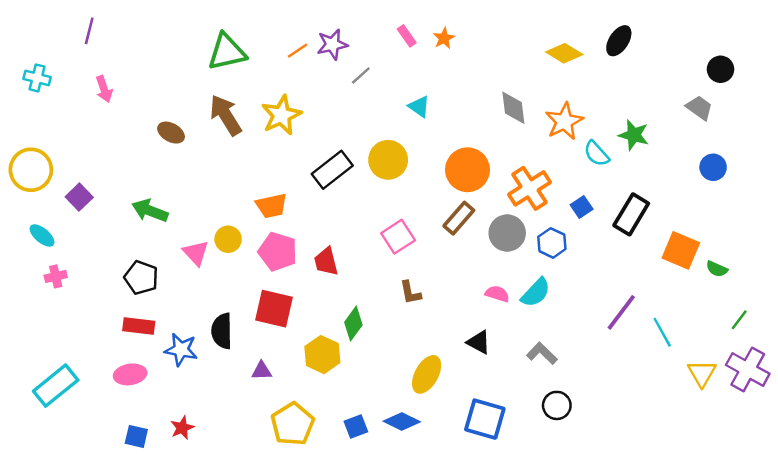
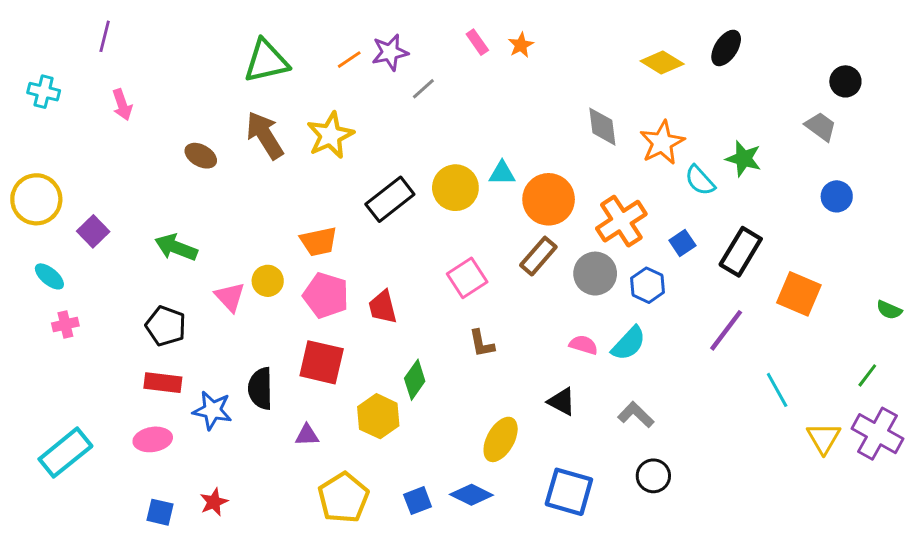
cyan triangle: (419, 106) -> (502, 173), moved, turned -35
green semicircle: (717, 269) -> (889, 310), moved
purple line: (621, 312) -> (726, 330), moved

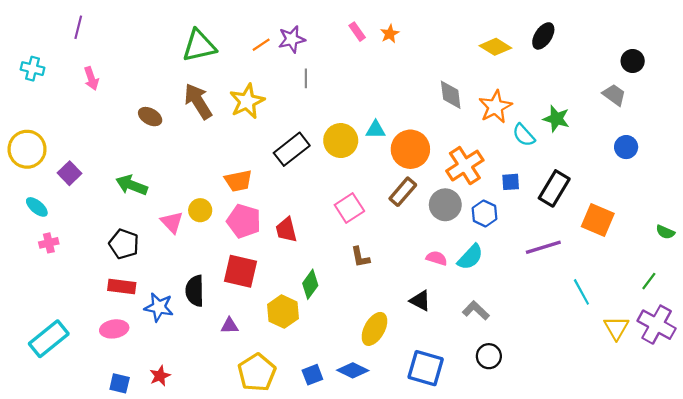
gray line: (423, 89) -> (306, 78), moved, turned -48
blue square: (682, 243) -> (511, 182), turned 30
purple line: (726, 330) -> (543, 247), turned 36

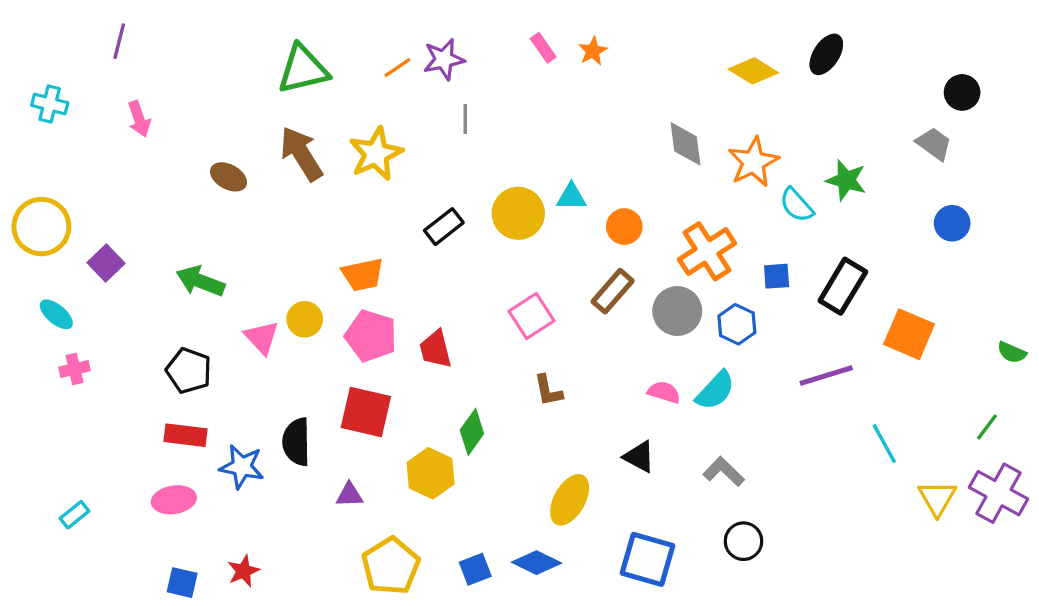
black rectangle: (292, 149) -> (444, 227), size x0.7
orange circle: (410, 149) -> (624, 227), size x0.6
cyan rectangle: (49, 339) -> (75, 515), size x0.5

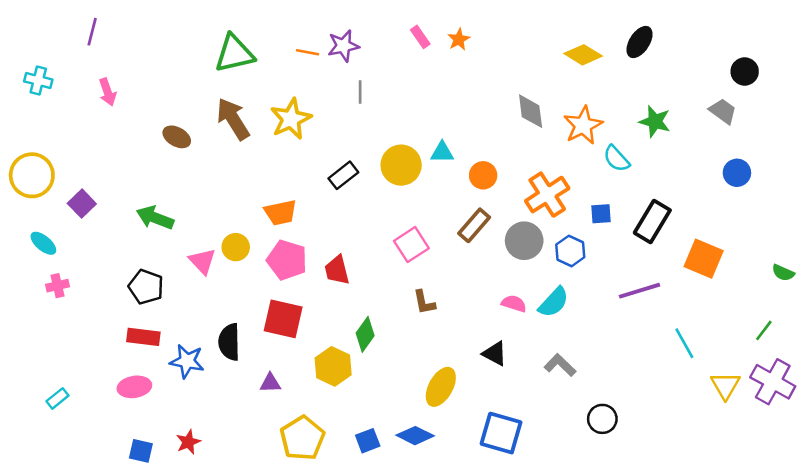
orange line: (397, 68) -> (307, 52), turned 45
green star: (846, 180) -> (655, 121), moved
black circle: (743, 541) -> (602, 419), moved

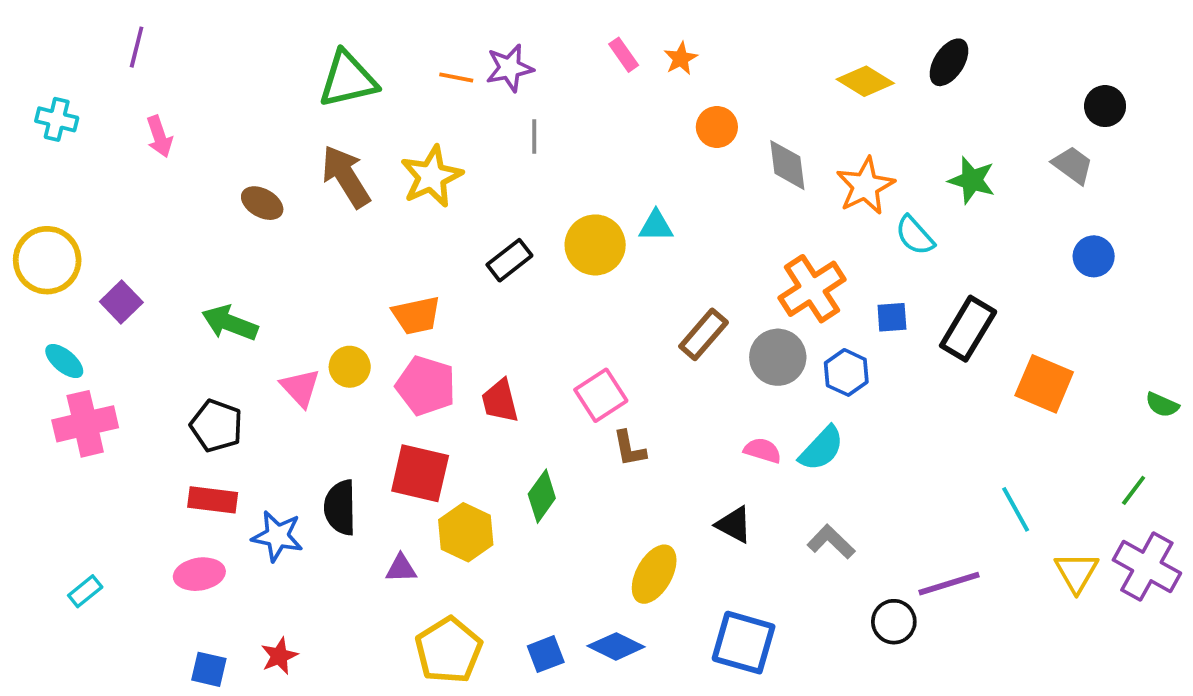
orange circle: (483, 175) -> (717, 127), moved
pink square: (411, 245) -> (601, 395), moved
pink cross: (57, 286) -> (85, 424), size x1.8
purple line: (640, 291) -> (949, 584), moved
yellow hexagon: (333, 366) -> (466, 532), moved

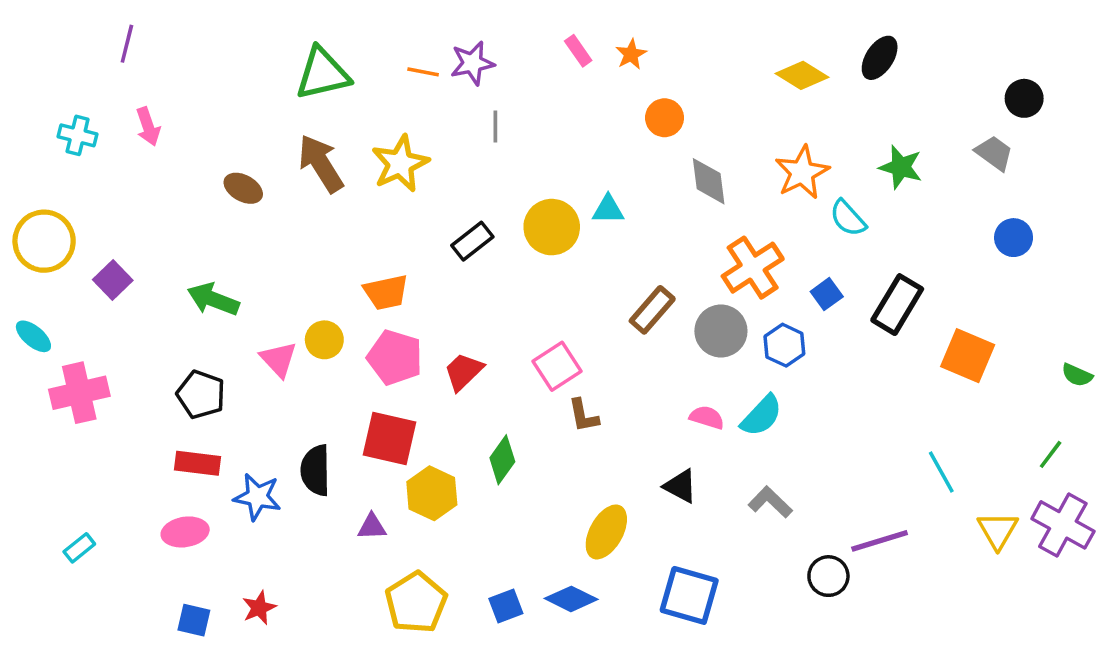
cyan cross: (57, 119) -> (78, 135), moved
gray diamond: (787, 165) -> (709, 181), moved
blue square: (892, 317) -> (827, 294), turned -32
cyan ellipse: (64, 361) -> (33, 336), moved
red trapezoid: (500, 401) -> (464, 372), turned 60

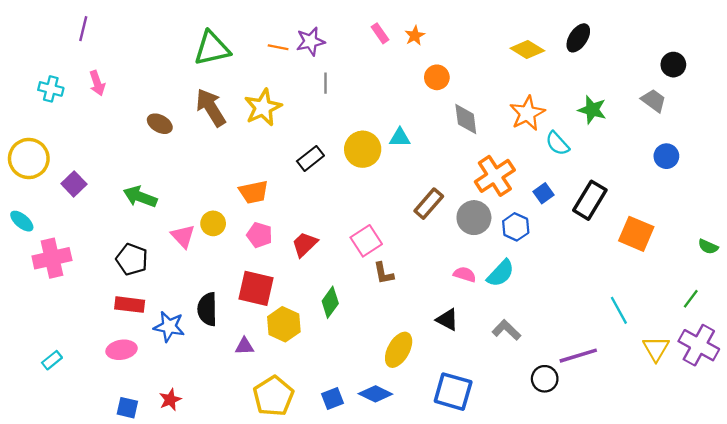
pink pentagon: (395, 357) -> (259, 235), size x0.7

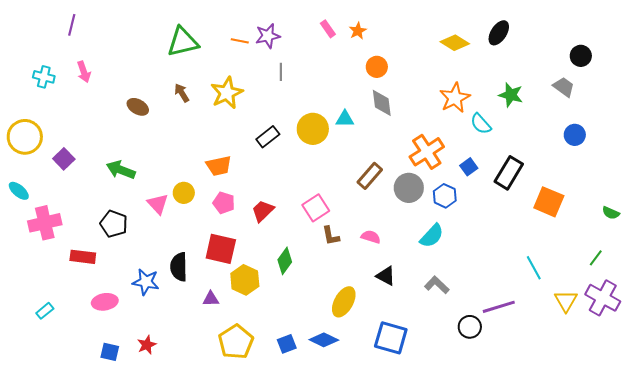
brown arrow: (211, 107) -> (182, 93), size x0.6
gray diamond: (466, 119) -> (382, 103), moved
pink semicircle: (465, 274) -> (371, 237), moved
red rectangle: (130, 305) -> (83, 257), moved

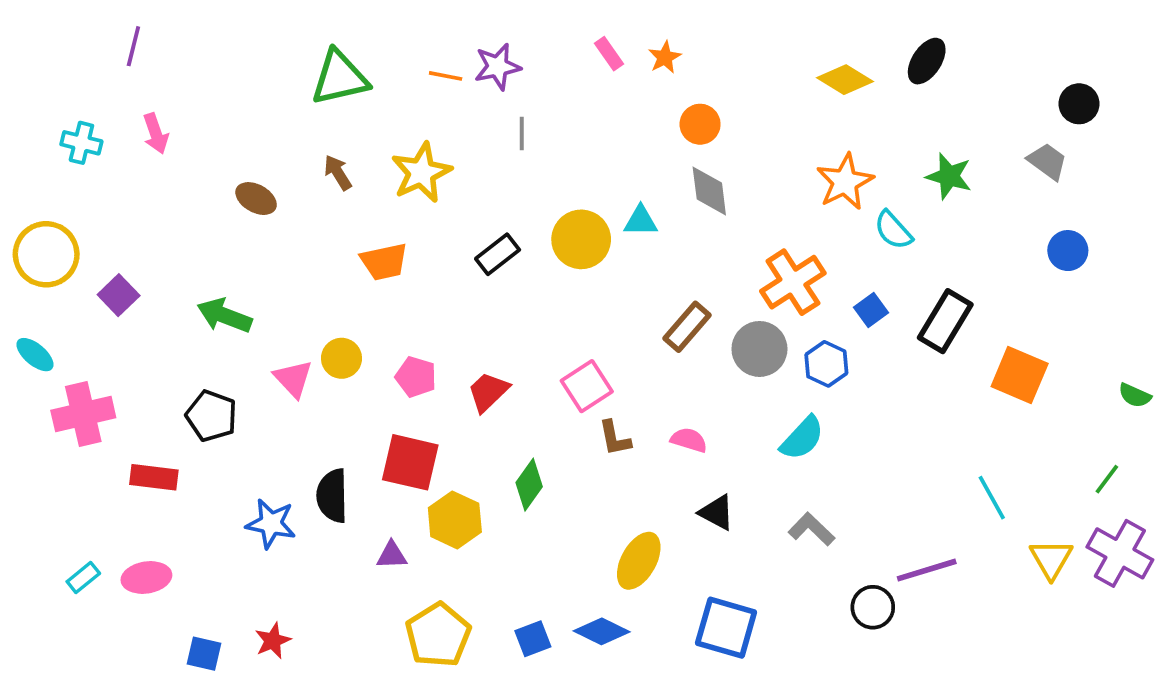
orange trapezoid: (219, 166) -> (384, 262), moved
pink ellipse: (105, 302) -> (146, 577), moved

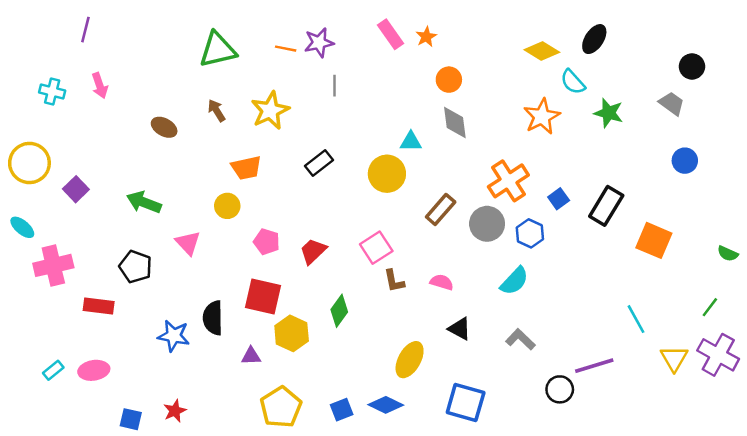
pink rectangle: (609, 54) -> (391, 34), size x1.4
cyan semicircle: (893, 230) -> (573, 82), moved
yellow circle: (581, 239) -> (387, 174), moved
yellow circle: (342, 358) -> (227, 206), moved

